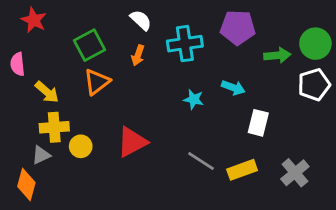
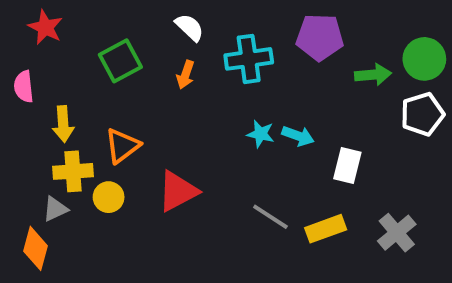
orange triangle: (97, 82) -> (122, 146), moved
cyan arrow: (233, 88) -> (298, 136), moved
yellow arrow: (47, 92) -> (63, 124), turned 45

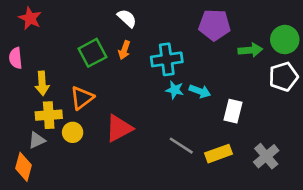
cyan cross: (249, 59) -> (167, 59), moved
green square: (120, 61) -> (92, 53), moved

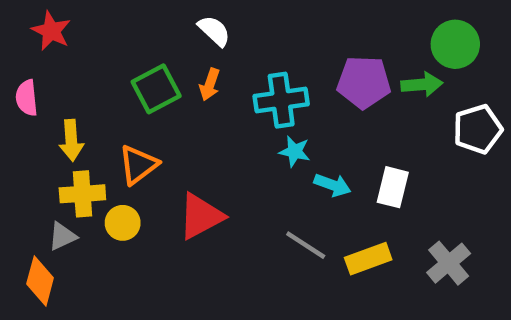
purple pentagon: (214, 25) -> (364, 82), moved
green circle: (285, 40) -> (455, 44), moved
cyan arrow: (200, 91) -> (333, 185), moved

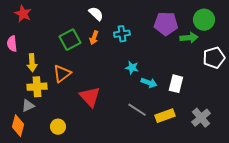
purple pentagon: (364, 82) -> (166, 24), moved
cyan cross: (281, 100) -> (122, 34), moved, size x0.7
red triangle: (201, 216) -> (90, 97), turned -45
yellow circle: (123, 223) -> (58, 127), moved

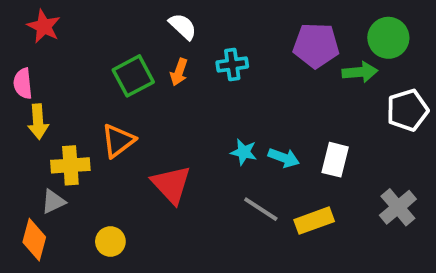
yellow arrow: (32, 63) -> (38, 122), moved
cyan star: (132, 68) -> (244, 152), moved
gray cross: (201, 118) -> (398, 207), moved

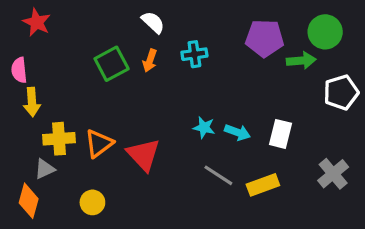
orange triangle: (118, 141) -> (99, 143), moved

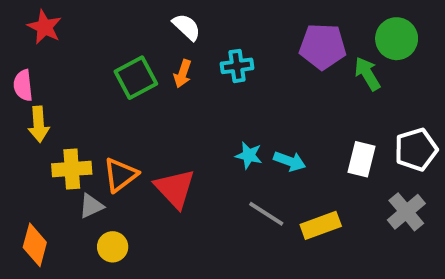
green arrow: (301, 61) -> (367, 74), turned -116
white pentagon: (341, 92) -> (416, 150), moved
white rectangle: (281, 134) -> (362, 159), moved
gray triangle: (45, 169) -> (91, 206), moved

